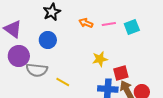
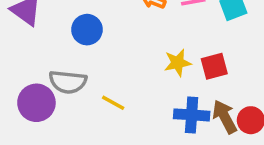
purple circle: (19, 56) -> (36, 103), moved
red square: (121, 73) -> (214, 66), moved

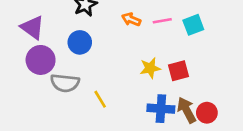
purple circle: (36, 103) -> (41, 60), moved
yellow line: (113, 103) -> (100, 99), turned 30

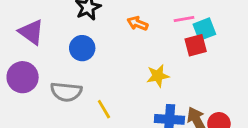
pink line: (162, 21) -> (184, 19), moved
purple circle: (41, 60) -> (23, 77), moved
red square: (178, 71) -> (196, 45), moved

